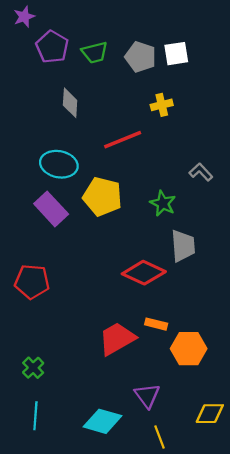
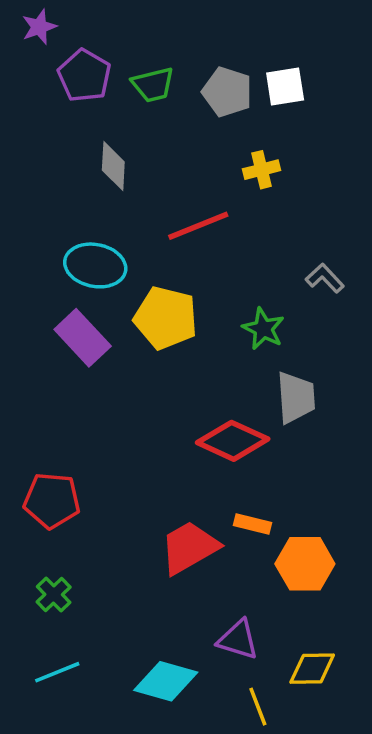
red pentagon: (32, 282) -> (52, 500), moved
purple triangle: (147, 396) -> (238, 640), turned -36
yellow diamond: (210, 414) -> (312, 669), moved
cyan line: (35, 416) -> (57, 672), turned 64

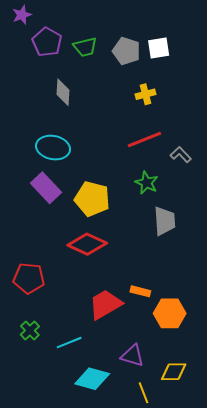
red line: (198, 226) -> (145, 140), moved
yellow pentagon: (166, 318) -> (92, 199), moved
red diamond: (233, 441) -> (87, 244), moved
cyan line: (57, 672) -> (69, 343), moved

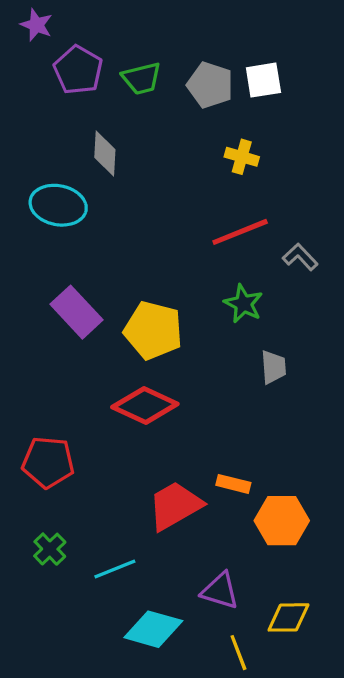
purple star: (22, 15) -> (36, 25), turned -30
yellow cross: (146, 94) -> (242, 157), turned 30
cyan ellipse: (53, 148) -> (58, 205), moved
gray trapezoid: (165, 221) -> (273, 367), size x0.7

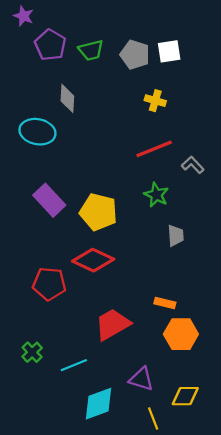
red pentagon: (48, 462) -> (49, 284), moved
orange rectangle: (233, 484) -> (165, 303), moved
cyan diamond: (153, 629) -> (98, 404), turned -36

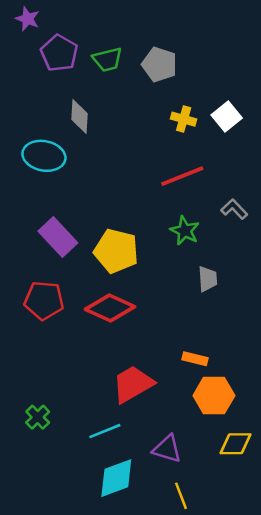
white square: (169, 51) -> (227, 116), moved, turned -30
gray L-shape: (193, 165) -> (234, 209), moved
red pentagon: (49, 284) -> (44, 300), moved
cyan line: (74, 365) -> (105, 431), moved
yellow diamond: (185, 396) -> (236, 444), moved

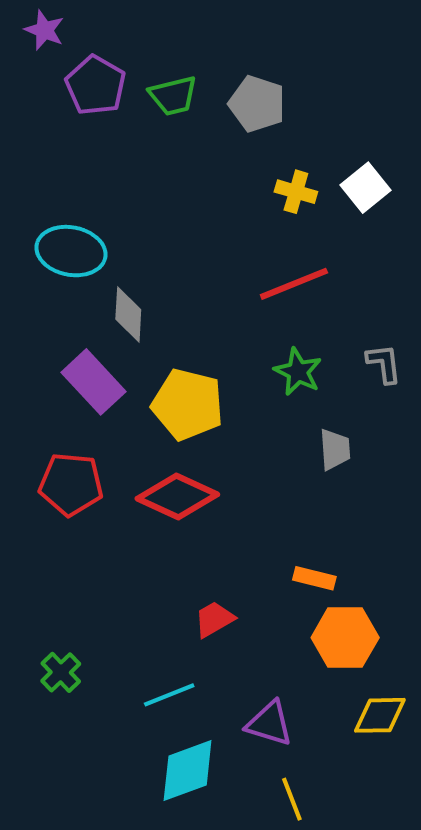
gray diamond: (79, 116) -> (128, 314), moved
gray L-shape: (234, 209) -> (384, 364), moved, turned 36
red trapezoid: (133, 384) -> (214, 619), size x0.6

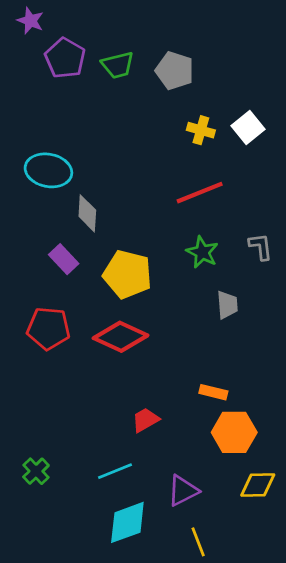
purple rectangle: (93, 382) -> (64, 259), size x0.7
green cross: (61, 672) -> (36, 471), moved
purple triangle: (269, 724) -> (183, 491), turned -44

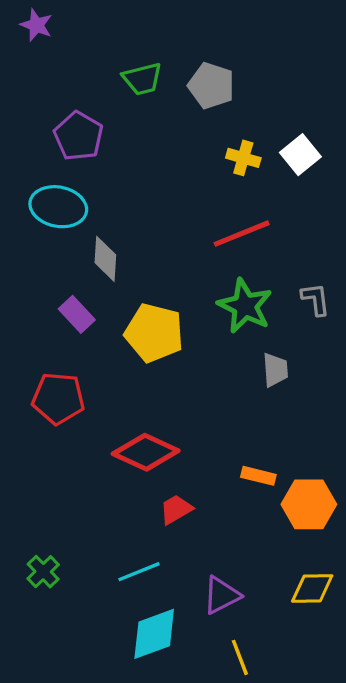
purple pentagon: (65, 58) -> (78, 136), moved
green star: (202, 252) -> (245, 306), size x1.4
red diamond: (121, 337) -> (146, 452), moved
orange hexagon: (234, 432) -> (309, 504), moved

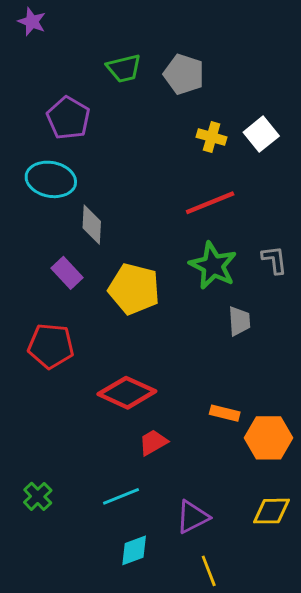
cyan diamond: (154, 634) -> (134, 550), size x0.7

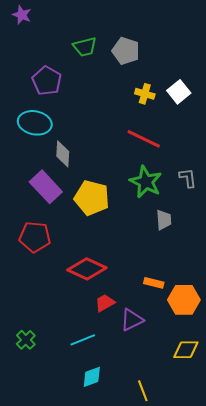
red line: (210, 203) -> (144, 139), turned 48
purple rectangle: (67, 273) -> (46, 187), size x1.5
purple triangle: (193, 517) -> (132, 320), moved

